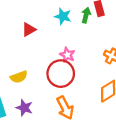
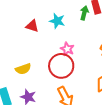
cyan star: (63, 16) -> (57, 21), moved
red triangle: (29, 30) -> (32, 26), turned 48

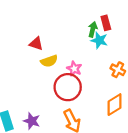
cyan star: (57, 21) -> (99, 40), moved
yellow semicircle: (23, 69) -> (49, 61), moved

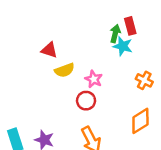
red circle: (68, 87) -> (86, 101), size x0.6

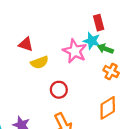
green arrow: (115, 34) -> (105, 49), moved, turned -84
pink star: (94, 79) -> (75, 51), moved, size x1.5

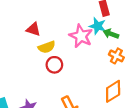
red circle: (59, 90) -> (54, 65), moved

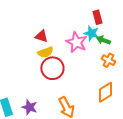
red triangle: (33, 29) -> (41, 36), moved
red circle: (54, 65) -> (52, 68), size x1.5

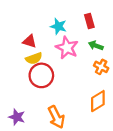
cyan star: (91, 33) -> (58, 26), moved

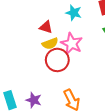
pink star: (67, 48) -> (72, 44), moved

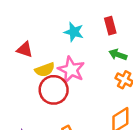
red triangle: (46, 27) -> (25, 50), moved

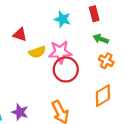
pink star: (71, 70) -> (60, 52), turned -30
red circle: (54, 90) -> (66, 69), moved

